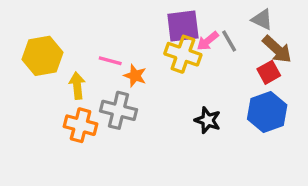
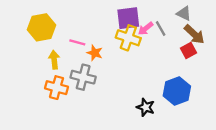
yellow hexagon: (43, 56) -> (41, 27), moved
blue hexagon: (267, 112) -> (177, 91), moved
black star: (208, 120) -> (146, 107), moved

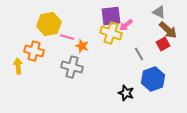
yellow hexagon: (41, 27) -> (49, 24), moved
gray line: (161, 29) -> (139, 54), moved
yellow arrow: (54, 60) -> (18, 66), moved
orange cross: (56, 88) -> (34, 51), moved

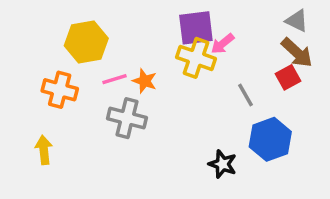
gray triangle: (159, 12) -> (297, 21), moved
pink line: (67, 37) -> (115, 79), moved, turned -32
yellow arrow: (18, 66) -> (44, 150), moved

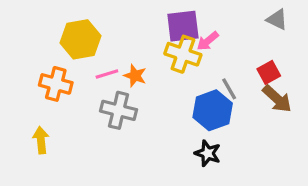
brown arrow: (297, 53) -> (277, 99), moved
blue hexagon: (270, 139) -> (213, 110), moved

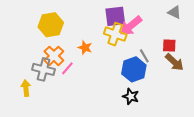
pink arrow: (208, 41) -> (131, 26), size x1.6
red square: (269, 72) -> (169, 46), turned 32
pink line: (107, 74) -> (67, 68), moved, turned -32
orange cross: (56, 84) -> (54, 56), moved, turned 30
gray cross: (119, 110) -> (43, 69), moved

